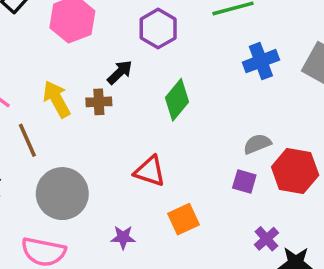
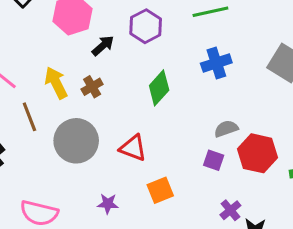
blue cross: (261, 61) -> (216, 63), moved
black arrow: (120, 72) -> (103, 46), moved
brown cross: (99, 102) -> (92, 87), turned -30
gray circle: (62, 194) -> (76, 141), moved

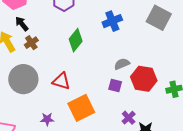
black arrow: (103, 46) -> (22, 24), moved, turned -84
orange square: (160, 190) -> (81, 108), size x1.5

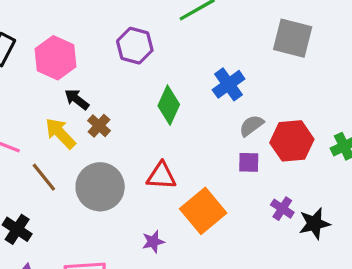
blue cross: (112, 21) -> (229, 84), moved

